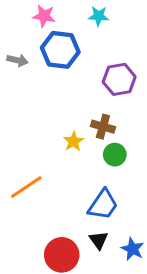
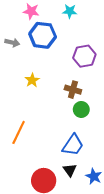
yellow star: (74, 141) -> (32, 80), moved
orange line: (26, 187) -> (19, 132), turned -30

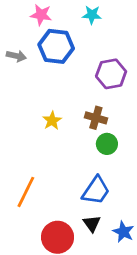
yellow star: (32, 80) -> (52, 121), moved
orange line: (19, 132) -> (26, 192), moved

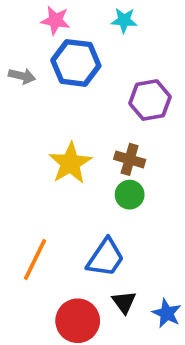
yellow star: (52, 121) -> (70, 163), size x1.6
green circle: (107, 144) -> (130, 195), moved
blue trapezoid: (96, 191) -> (105, 258), moved

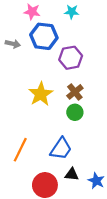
purple hexagon: (150, 100) -> (71, 58), moved
brown cross: (130, 159) -> (75, 92), turned 35
black triangle: (124, 302) -> (72, 174), turned -48

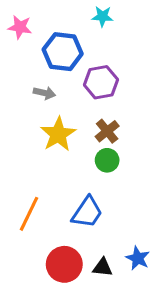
pink star: (32, 12) -> (20, 27), moved
gray arrow: (13, 44) -> (44, 93), moved
black triangle: (72, 174) -> (103, 267), moved

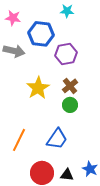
gray arrow: (44, 93) -> (14, 51), moved, size x1.5

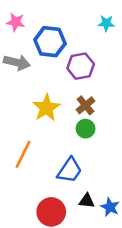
cyan star: (67, 11) -> (106, 23), moved
orange line: (19, 140) -> (23, 154), moved
black triangle: (67, 175) -> (87, 201), moved

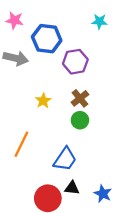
yellow star: (46, 108) -> (43, 101), size x0.6
black triangle: (87, 201) -> (72, 188), moved

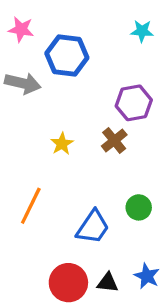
purple hexagon: (75, 62) -> (134, 103), moved
green circle: (80, 120) -> (139, 207), moved
black triangle: (72, 188) -> (108, 283), moved

